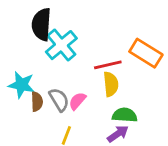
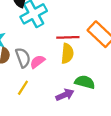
green semicircle: (125, 115) -> (85, 82), moved

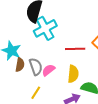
yellow semicircle: (67, 53) -> (73, 74), moved

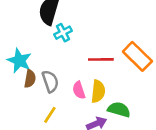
cyan cross: (45, 28) -> (63, 33), size x0.6
pink semicircle: (48, 70) -> (79, 90), moved, turned -72

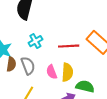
cyan cross: (63, 33) -> (35, 41), moved

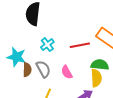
yellow semicircle: (67, 72) -> (96, 78), moved
green semicircle: (85, 86) -> (100, 65), moved

